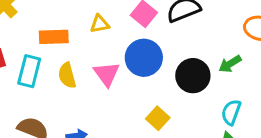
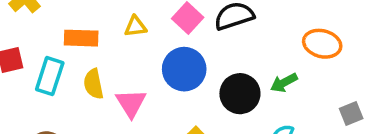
pink triangle: (107, 74) -> (131, 103), moved

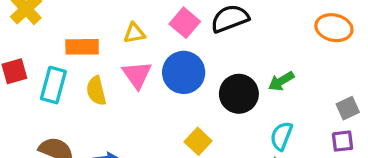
orange ellipse: (322, 44) -> (334, 28), moved
pink triangle: (131, 103) -> (137, 75), moved

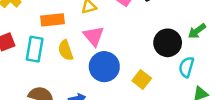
blue circle: (184, 72) -> (104, 67), moved
cyan semicircle: (281, 136) -> (186, 67), moved

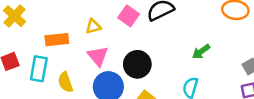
black circle: (168, 43) -> (137, 64), moved
yellow semicircle: (66, 50) -> (65, 82), moved

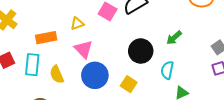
black circle: (137, 64) -> (141, 51), moved

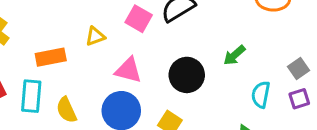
pink triangle: (83, 49) -> (128, 70), moved, turned -30
cyan semicircle: (167, 70) -> (261, 95), moved

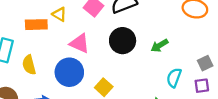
yellow triangle: (95, 36) -> (59, 14), turned 42
orange rectangle: (51, 57) -> (36, 25), moved
black circle: (187, 75) -> (123, 41), moved

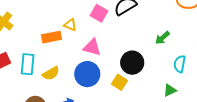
black circle: (123, 41) -> (132, 63), moved
yellow semicircle: (29, 65) -> (51, 73), turned -96

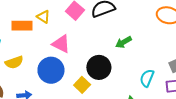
green arrow: (162, 38) -> (124, 42), moved

